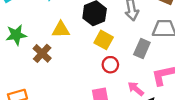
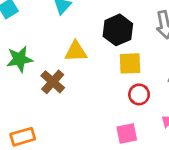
yellow square: (104, 40) -> (130, 63), turned -30

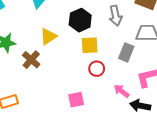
yellow triangle: (76, 51) -> (48, 37), turned -30
pink square: (127, 133) -> (76, 100), moved

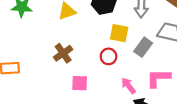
yellow square: (90, 45) -> (119, 33), moved
brown cross: (31, 60) -> (63, 53), moved

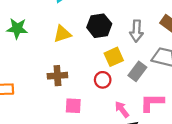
yellow square: (119, 33) -> (114, 57), turned -36
brown cross: (63, 53) -> (57, 76), turned 30

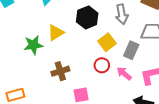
green star: (17, 29) -> (33, 45), moved
pink arrow: (122, 109) -> (124, 73), moved

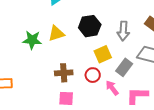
brown cross: (60, 71) -> (64, 73), moved

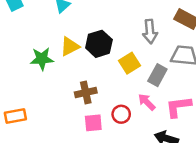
black hexagon: (90, 26) -> (99, 44), moved
red circle: (93, 75) -> (121, 114), moved

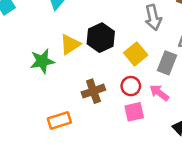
red circle: (121, 114) -> (131, 86), moved
orange rectangle: (15, 116) -> (59, 120), moved
pink square: (93, 123) -> (134, 112), moved

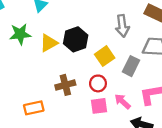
green star: (42, 61) -> (20, 34), moved
pink arrow: (159, 93) -> (123, 101), moved

